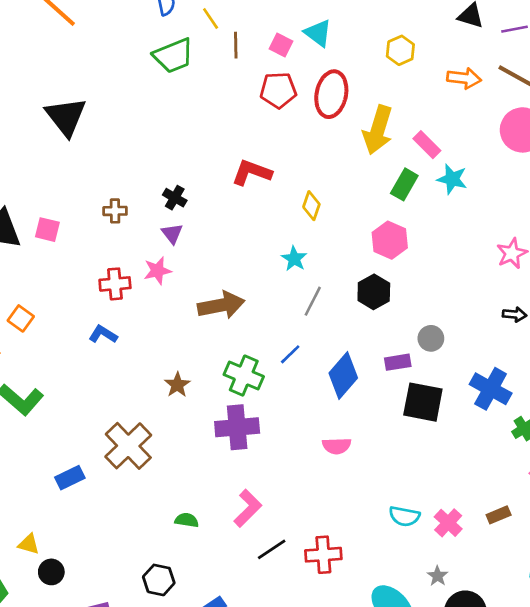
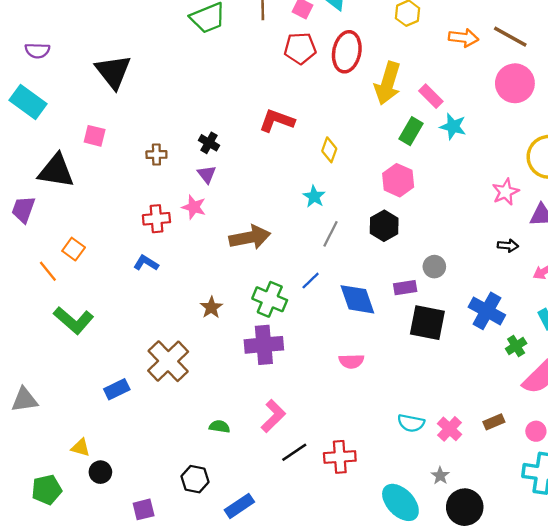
pink square: (47, 230) -> (95, 136), moved
pink star: (157, 271) -> (194, 207), turned 30
blue diamond: (343, 376) -> (357, 299), turned -60

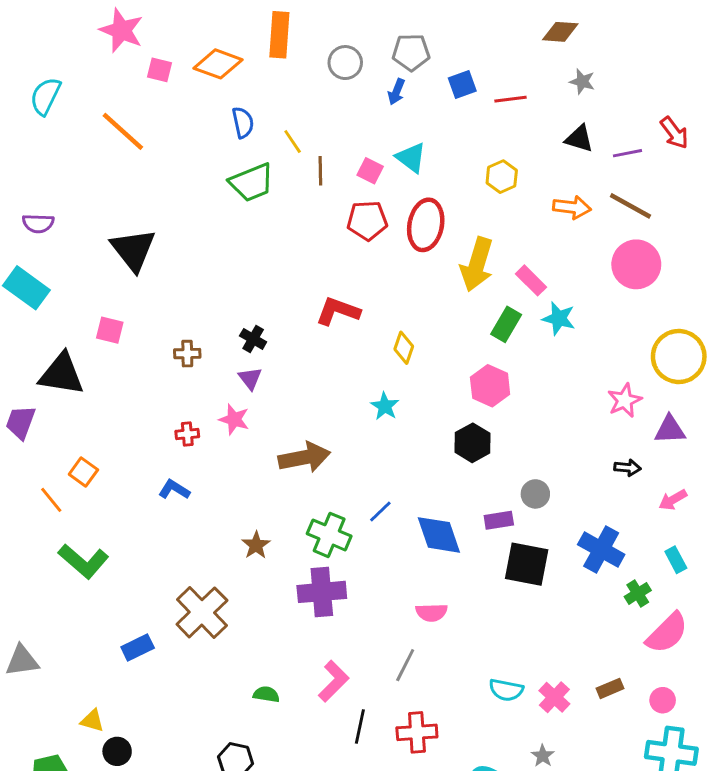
red cross: (156, 219) -> (187, 434), size x0.7
gray line: (330, 234) -> (405, 665), moved
black line: (294, 452) -> (360, 727), turned -44

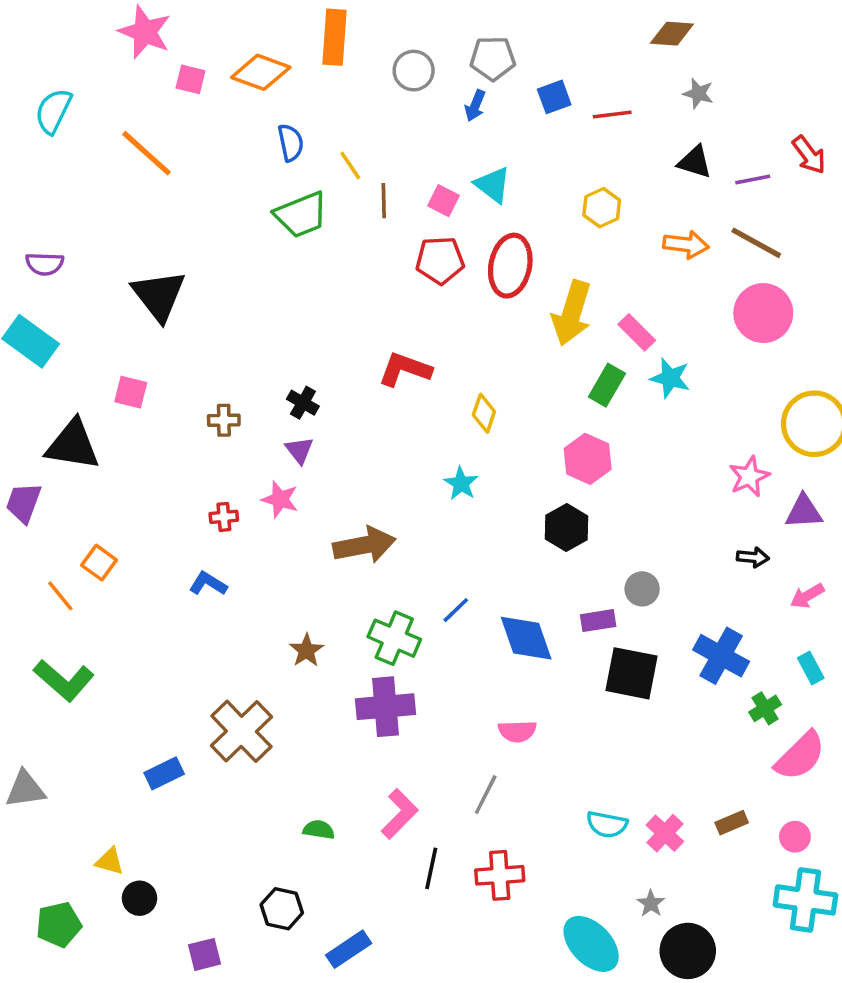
green L-shape: (83, 561) -> (64, 680), moved

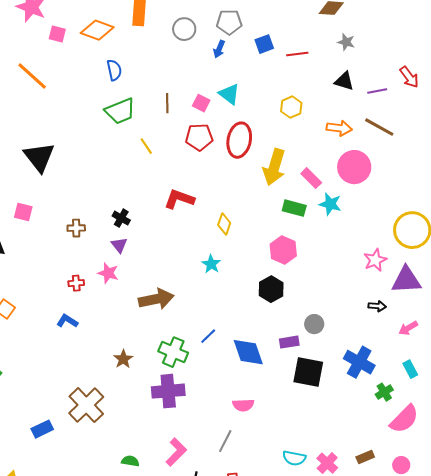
yellow line: (350, 165) -> (146, 146), moved
pink circle: (763, 313) -> (354, 167), moved
green rectangle: (607, 385) -> (294, 208), turned 75
purple triangle: (804, 512) -> (406, 280), size x1.4

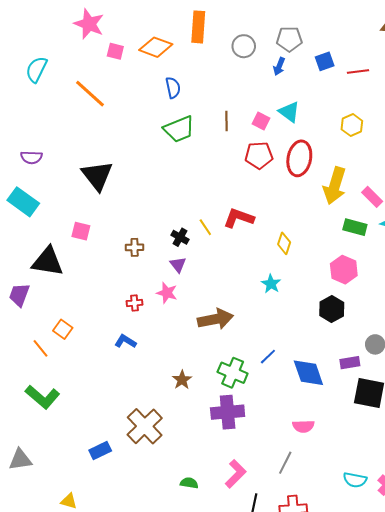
yellow line: (146, 146) -> (205, 227), moved

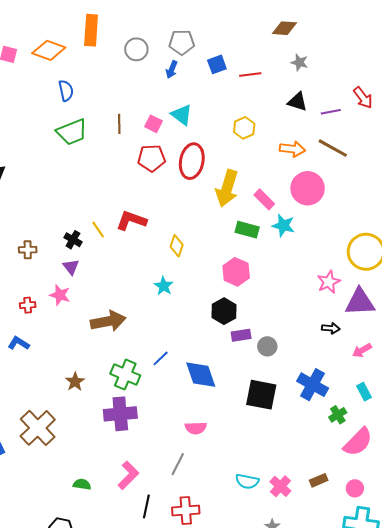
purple rectangle: (350, 363) -> (241, 335), moved

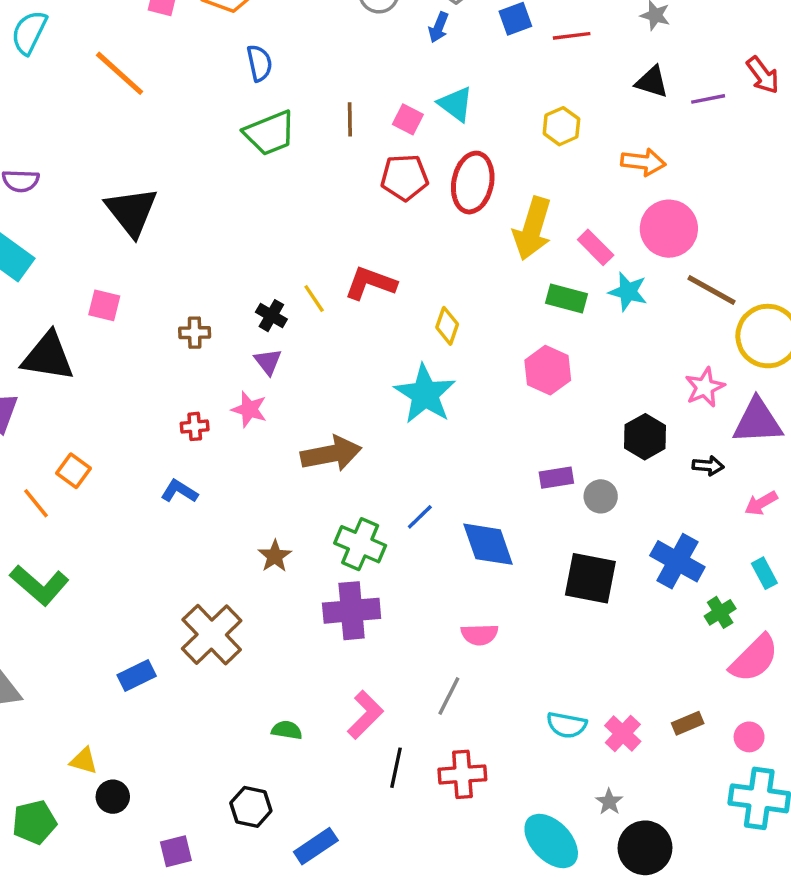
brown line: (333, 148) -> (712, 290), moved
cyan star: (164, 286) -> (425, 394), size x1.8
black hexagon: (224, 311) -> (645, 437), moved

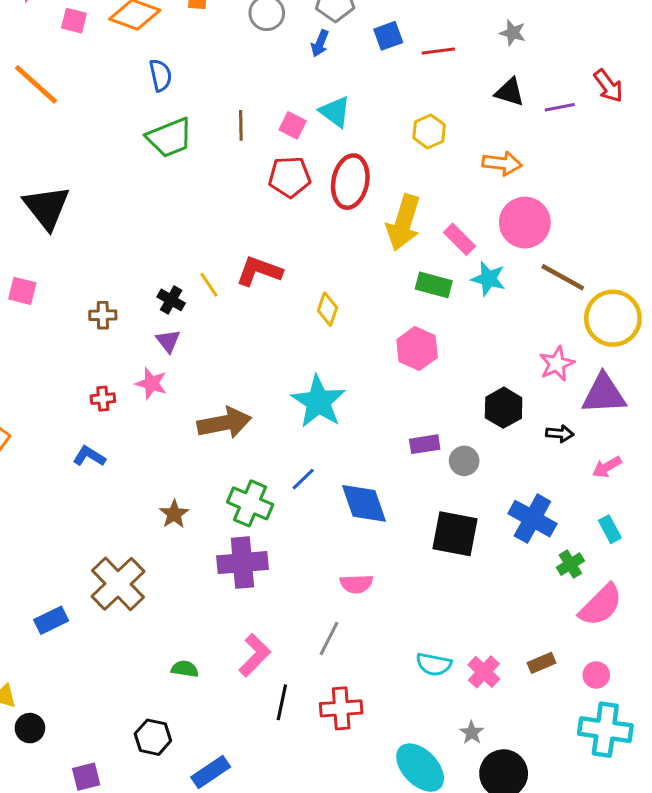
cyan star: (425, 394) -> (318, 402), moved

